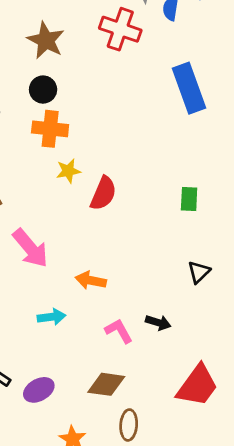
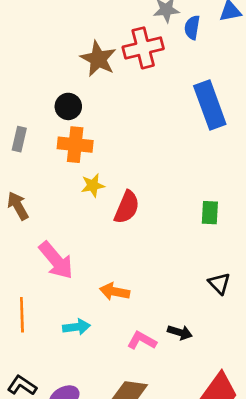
red cross: (120, 29) -> (143, 48), turned -33
brown star: (46, 40) -> (98, 59), moved
black triangle: (199, 272) -> (219, 283), turned -30
pink L-shape: (119, 331) -> (142, 341), turned -32

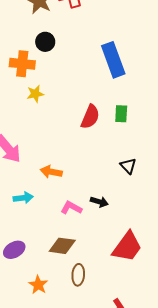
blue rectangle: (210, 105) -> (113, 60), moved
black circle: (68, 106) -> (45, 42), moved
red semicircle: (127, 207) -> (90, 117), moved

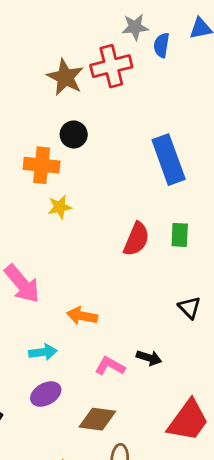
purple ellipse: (14, 250) -> (46, 394), moved

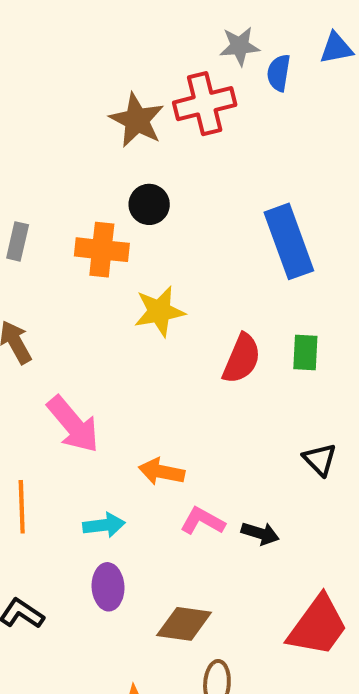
yellow star: (60, 207) -> (159, 311), moved, size x1.4
pink L-shape: (110, 366) -> (203, 521), moved
purple ellipse: (46, 394) -> (108, 587), turned -64

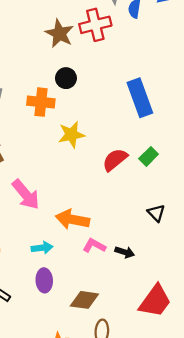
green rectangle: (305, 352) -> (149, 156), turned 42
red semicircle: (242, 359) -> (115, 160), turned -152
orange arrow: (161, 472) -> (72, 219), size x1.4

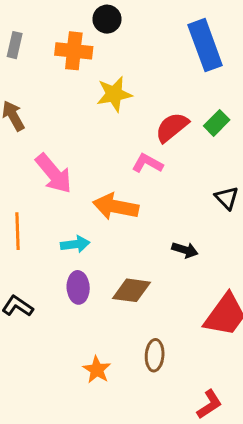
pink L-shape: (94, 246) -> (147, 163), moved
brown diamond: (84, 300) -> (131, 290), moved

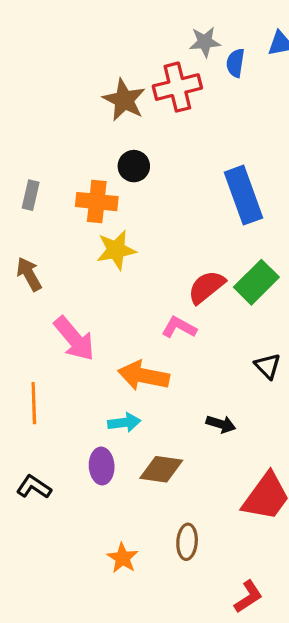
yellow star: (114, 94) -> (116, 250), moved
green rectangle: (217, 123) -> (256, 282), size x1.5
cyan arrow: (75, 244) -> (124, 422), moved

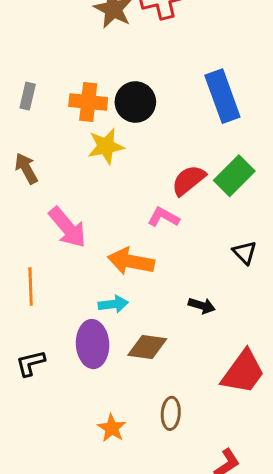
black circle: (134, 166) -> (135, 102), moved, size x1.4
purple ellipse: (102, 466) -> (93, 344), size x1.4
black L-shape: (34, 487) -> (31, 363), turned -48

